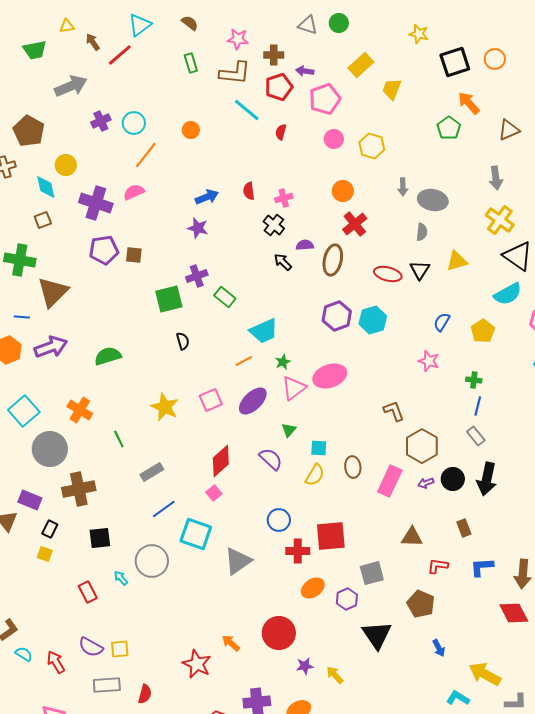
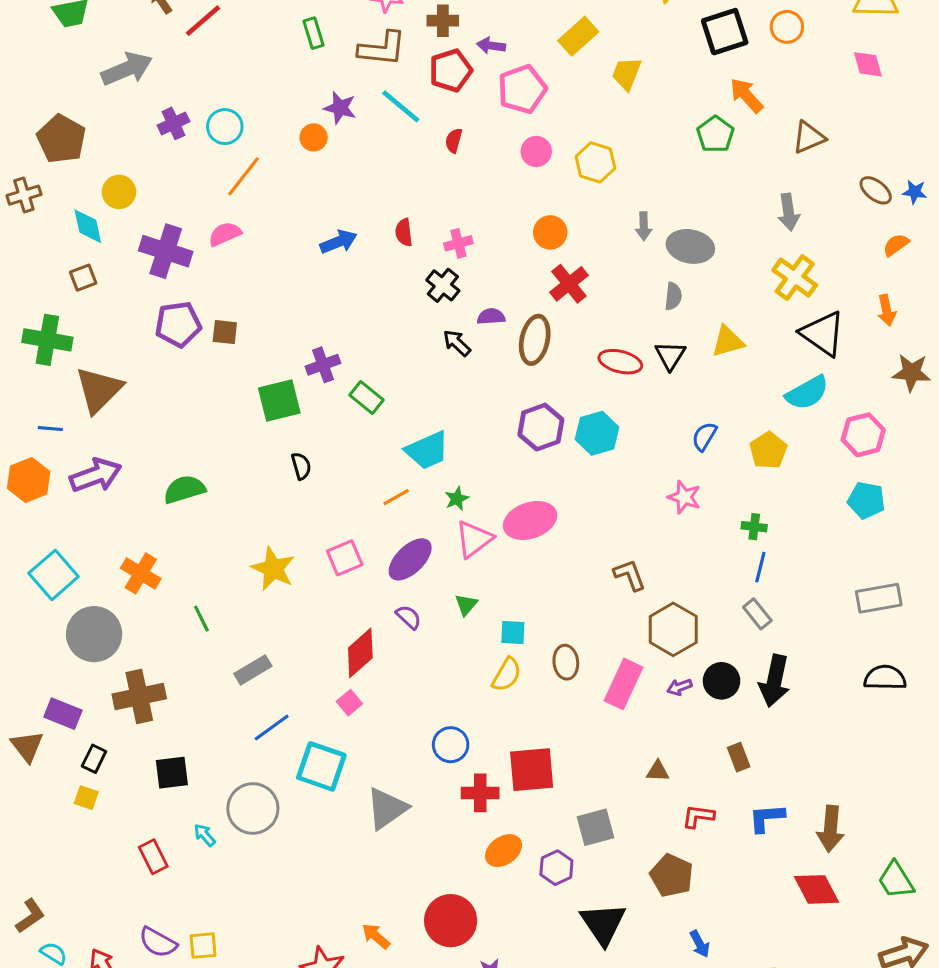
purple star: (198, 228) -> (340, 108), moved
purple semicircle: (271, 459) -> (409, 617), moved, size x0.7
brown triangle: (412, 537) -> (658, 771), size x0.7

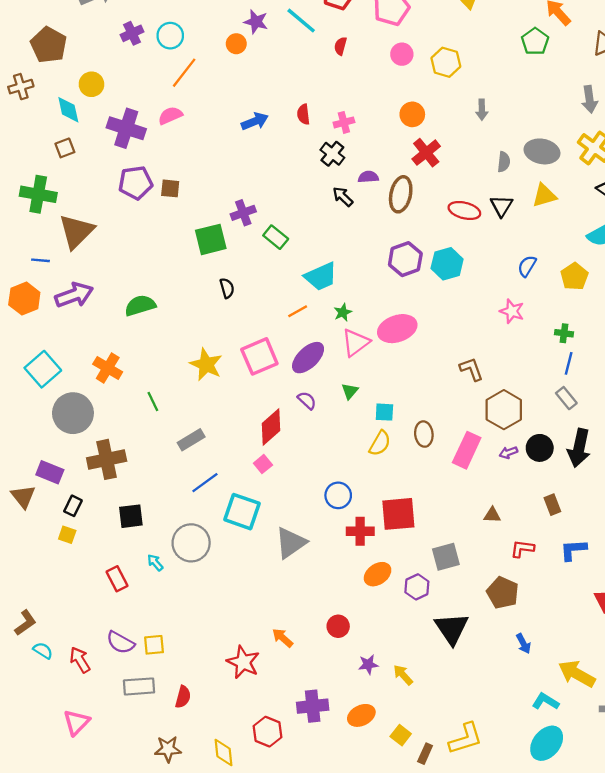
gray ellipse: (690, 246) -> (542, 151), moved
pink square: (345, 558) -> (259, 356), size x1.4
red circle: (451, 921) -> (338, 626), size x0.6

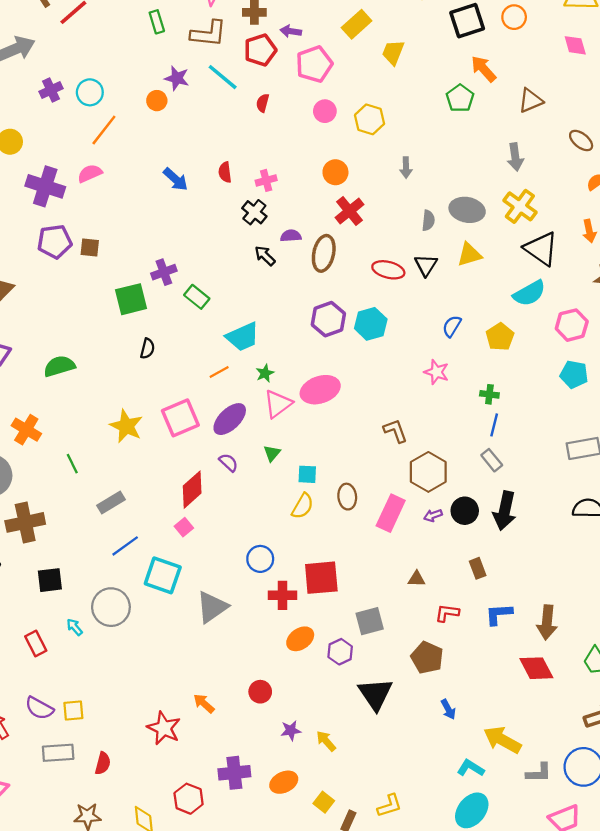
blue arrow: (255, 121) -> (176, 179), turned 64
black semicircle: (227, 288) -> (147, 349), turned 30
yellow L-shape: (466, 739) -> (390, 806), size x0.7

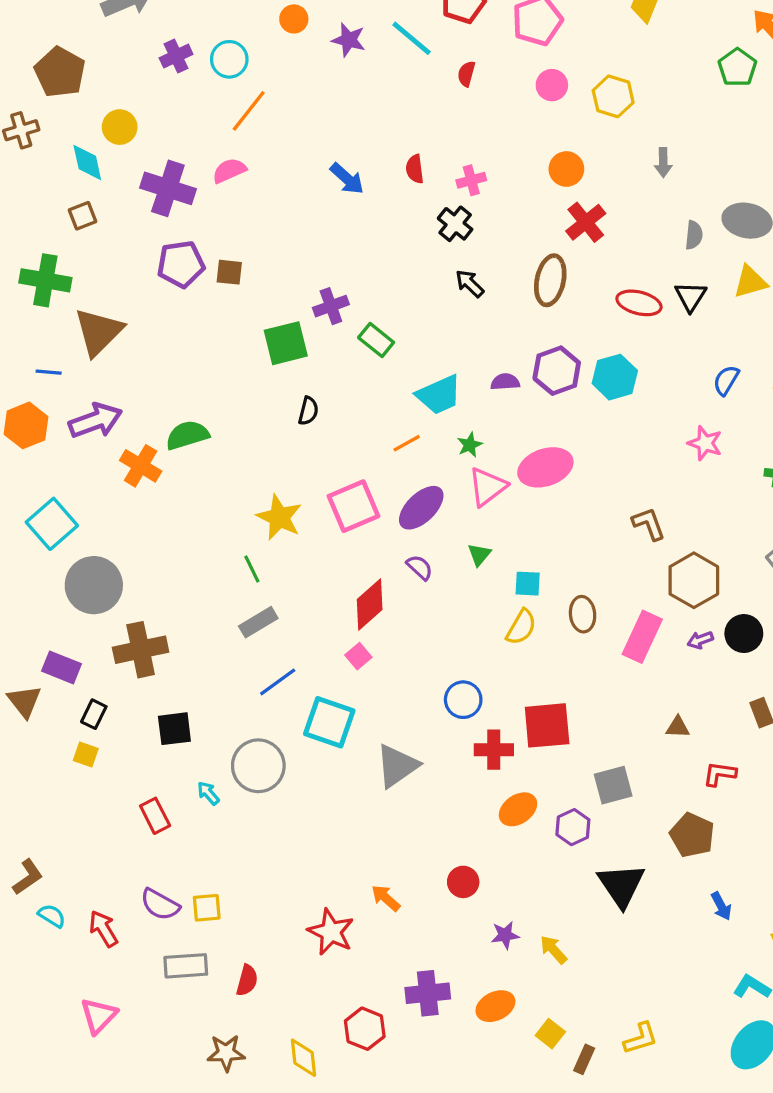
orange circle: (157, 101) -> (294, 19), moved
purple semicircle: (291, 236) -> (505, 382), moved
orange cross: (26, 430) -> (141, 466), moved
green line: (72, 464) -> (252, 569), moved

